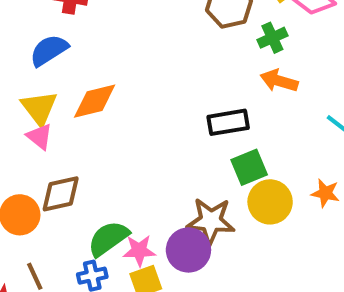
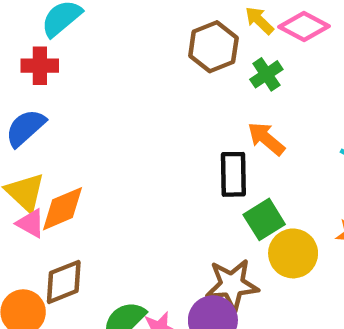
orange arrow: (279, 81) -> (266, 139), moved, turned 33
orange diamond: (95, 101) -> (63, 209), moved
black rectangle: (228, 122) -> (233, 174), turned -72

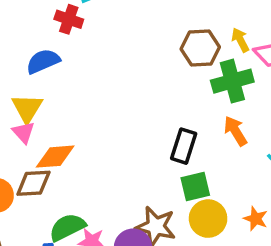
green cross: (266, 74) -> (232, 81), size x1.6
orange arrow: (266, 139) -> (235, 131), moved
orange diamond: (63, 209) -> (55, 157), moved

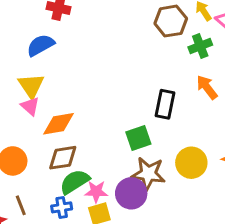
green cross: (232, 81) -> (200, 46), size x0.7
brown diamond: (33, 183) -> (63, 158), moved
green square: (195, 187) -> (138, 138), moved

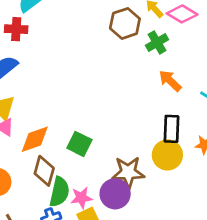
black rectangle: (165, 104) -> (171, 129), moved
green square: (138, 138) -> (79, 144), moved, turned -35
brown diamond: (63, 158) -> (44, 171), turned -56
green semicircle: (75, 182) -> (59, 192), turned 144

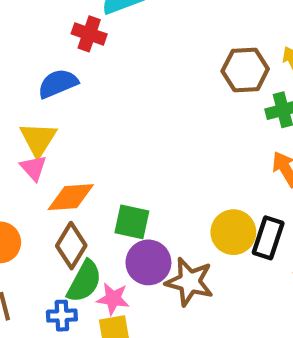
green square: (79, 144) -> (132, 222), turned -30
yellow circle: (167, 155) -> (233, 232), moved
purple circle: (115, 194) -> (148, 262), moved

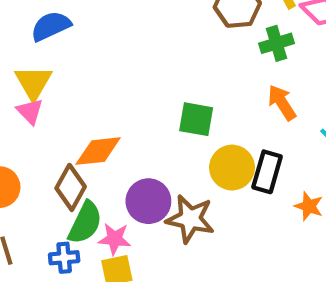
orange diamond: (71, 197) -> (98, 151), moved
green square: (132, 222) -> (196, 119), moved

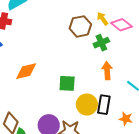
orange arrow: (282, 103) -> (107, 71), turned 36
orange diamond: (98, 151) -> (26, 71), moved

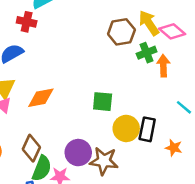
yellow arrow: (102, 19) -> (149, 23), size x1.5
orange diamond: (26, 71) -> (41, 98), moved
orange arrow: (107, 71) -> (163, 66), moved

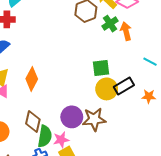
orange diamond: (41, 98) -> (32, 79), turned -40
green square: (103, 102) -> (101, 68), moved
black rectangle: (147, 129) -> (124, 86), turned 60

